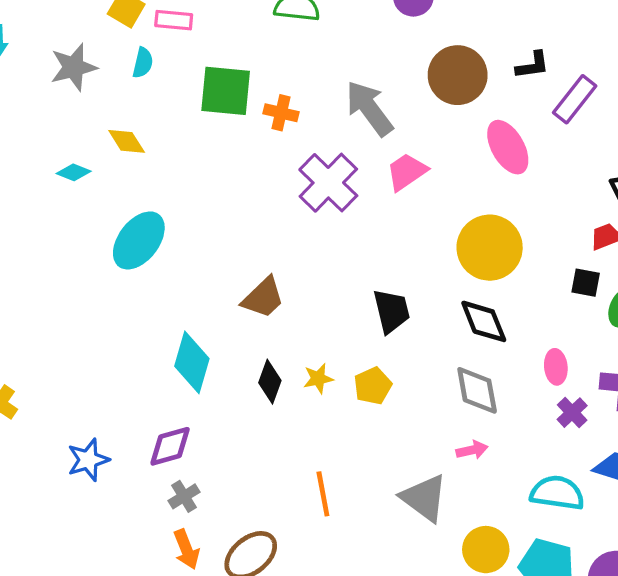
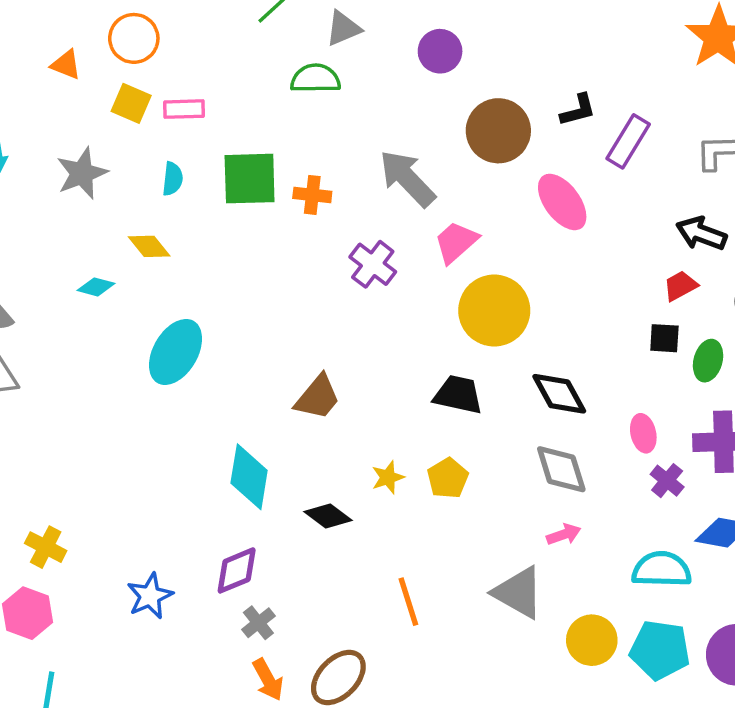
cyan semicircle: (143, 63) -> (173, 179), moved
purple cross: (328, 183) -> (373, 264), size x0.7
yellow circle: (490, 248) -> (494, 311), moved
black trapezoid: (391, 311) -> (458, 395), turned -57
black diamond: (270, 382) -> (328, 516), moved, turned -66

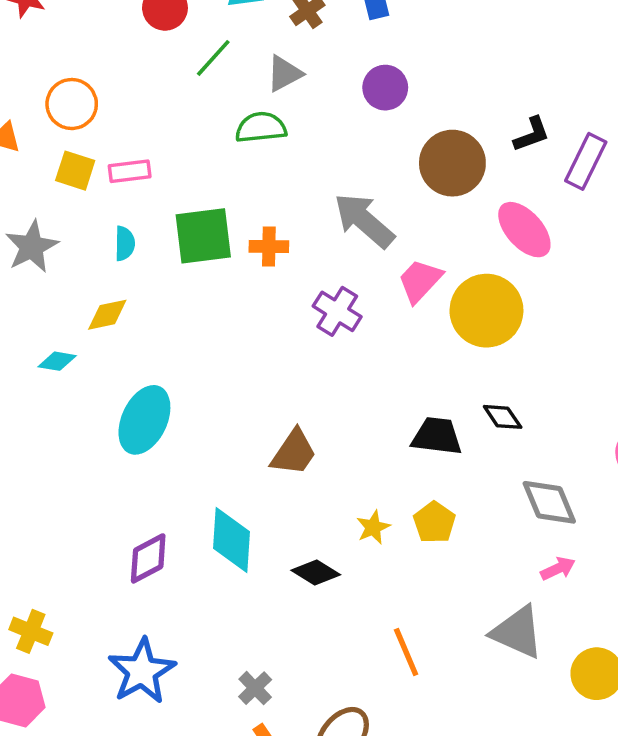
yellow diamond: (149, 246) -> (107, 315), turned -57
yellow circle: (494, 311) -> (486, 311), moved
black diamond: (559, 394) -> (503, 417), moved, size x0.7
purple diamond: (237, 570) -> (148, 558), moved
blue star: (150, 596) -> (142, 671), size x1.4

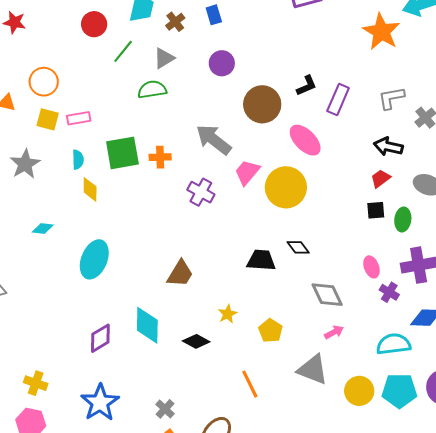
yellow diamond: (107, 315) -> (90, 189), moved, turned -75
yellow pentagon: (434, 522) -> (271, 331), moved

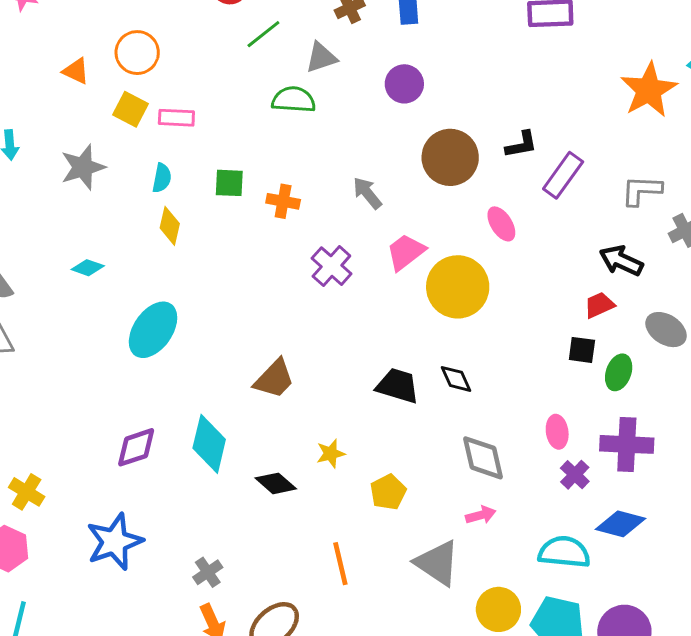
gray arrow: (214, 140) -> (367, 193), size x0.6
pink ellipse: (305, 140) -> (501, 224), size x0.7
green square: (122, 153) -> (229, 183), size x0.6

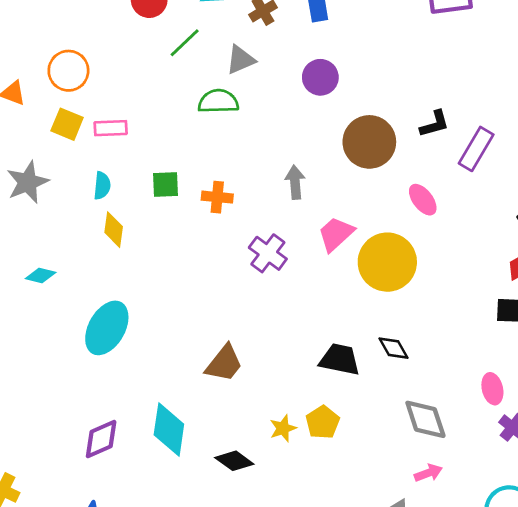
gray arrow: (367, 193) -> (295, 182), turned 40
yellow pentagon: (388, 492) -> (323, 422), moved

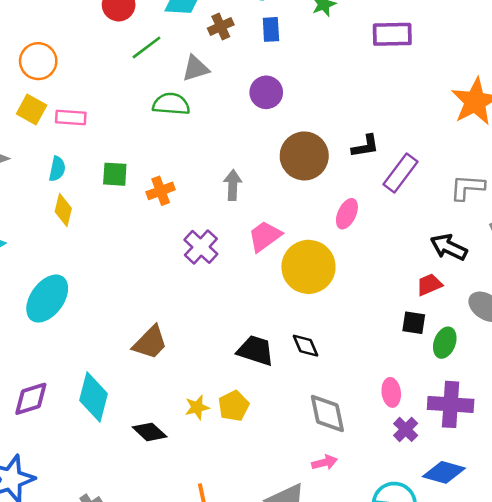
orange cross: (217, 197) -> (161, 191), turned -32
pink ellipse: (423, 200) -> (347, 214), turned 56

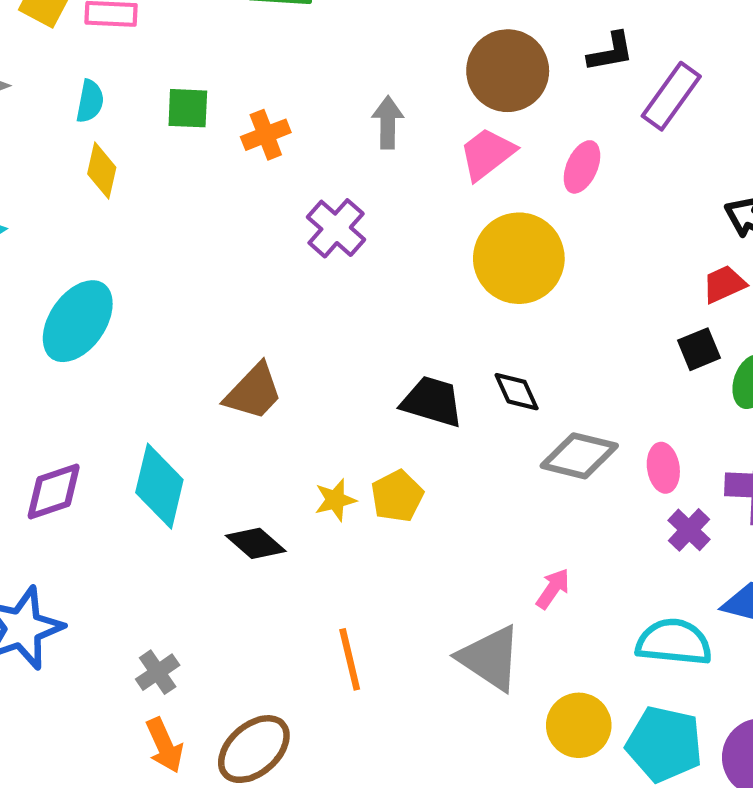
pink trapezoid: (265, 236) -> (487, 154), moved
black square: (414, 323) -> (699, 349), turned -30
gray diamond: (327, 414) -> (579, 456), moved, turned -63
pink arrow: (325, 462) -> (553, 589), turned -40

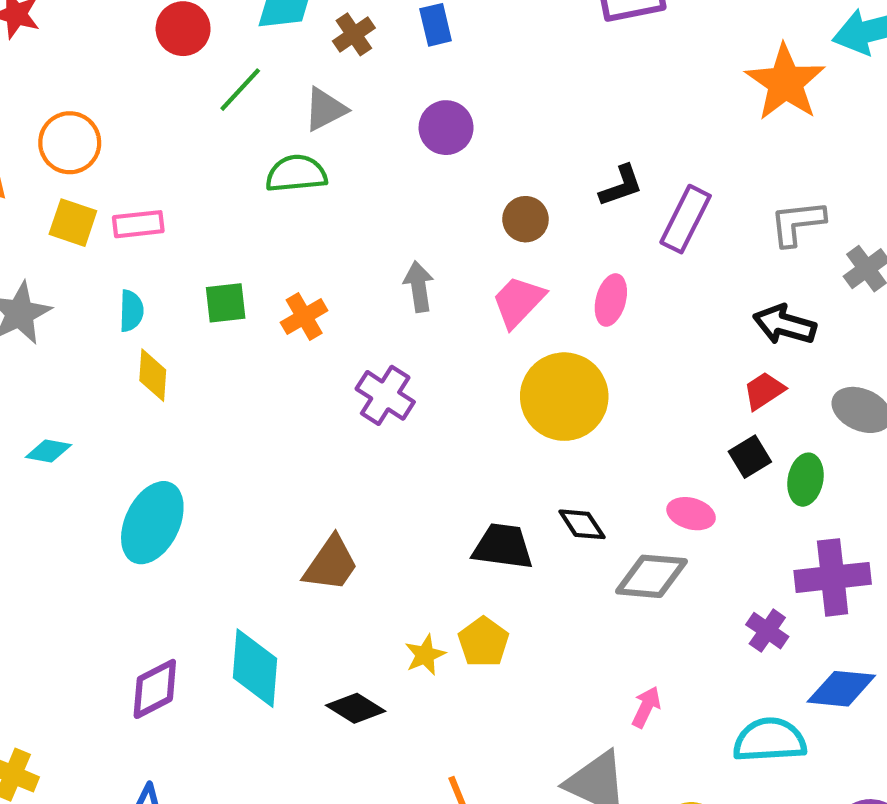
brown circle: (508, 71) -> (526, 219), size x0.6
pink ellipse: (663, 468) -> (691, 514), moved, turned -57

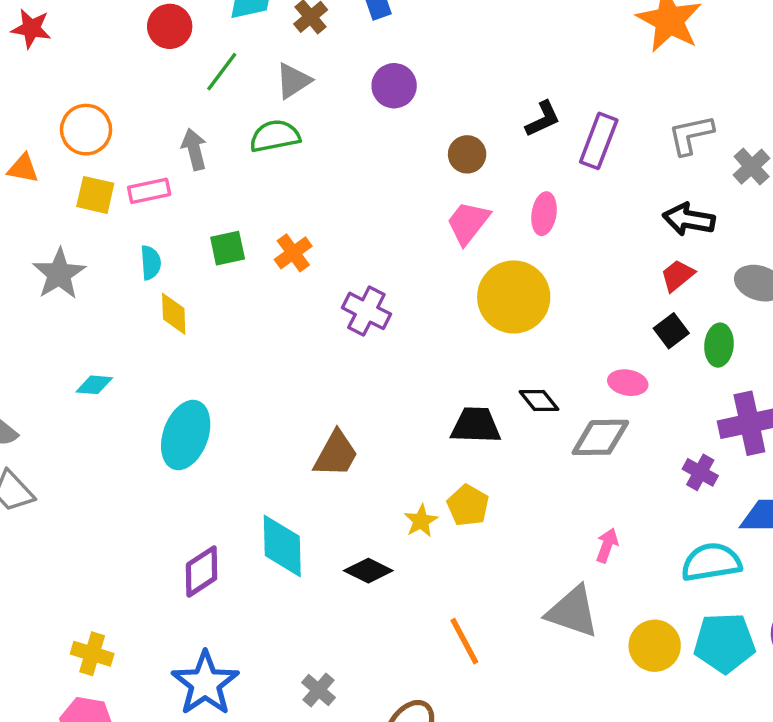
gray arrow: (419, 287) -> (194, 149), moved

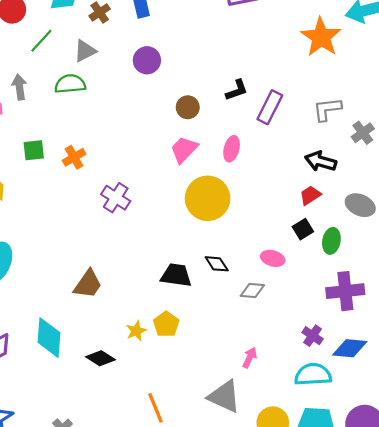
gray diamond: (600, 437) -> (252, 291), size x0.7
purple cross: (700, 472) -> (313, 336), moved

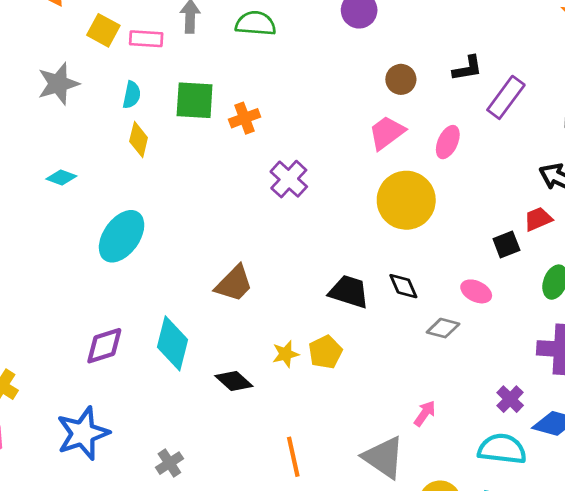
green square: (34, 150) -> (195, 100), size x1.4
black square: (303, 229) -> (506, 245), moved

